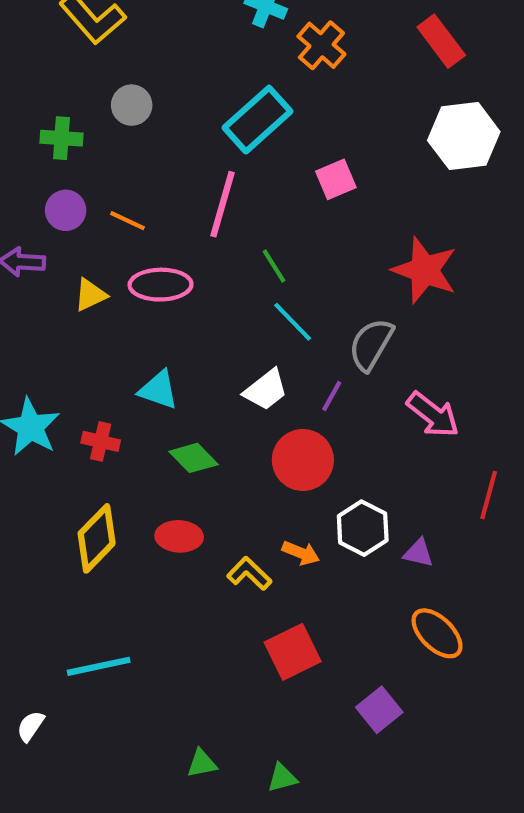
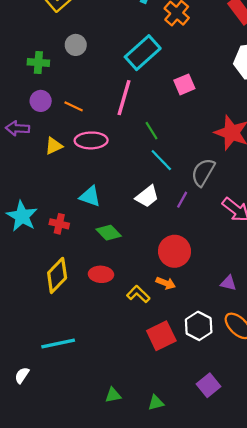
red circle: (303, 460) -> (175, 251), moved
white hexagon: (363, 528) -> (199, 326), moved
purple square: (379, 710) -> (209, 385), moved

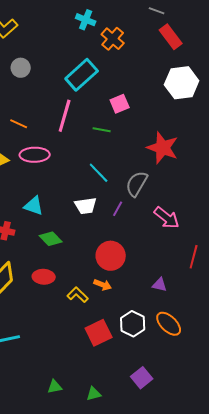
green line: (151, 131) -> (102, 130), moved, turned -48
white trapezoid: (147, 196) -> (86, 206), turned 30

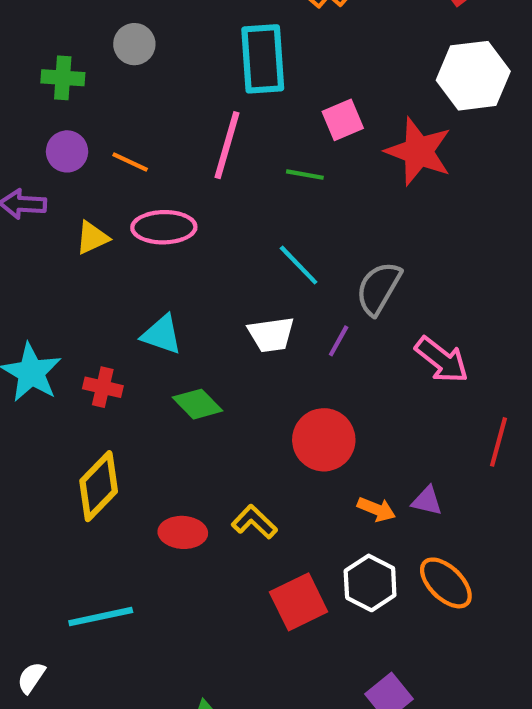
cyan rectangle: (82, 75) -> (263, 59), turned -52
red star: (163, 148) -> (419, 151), moved
red ellipse: (44, 277) -> (183, 532), moved
orange arrow: (103, 285) -> (376, 509), moved

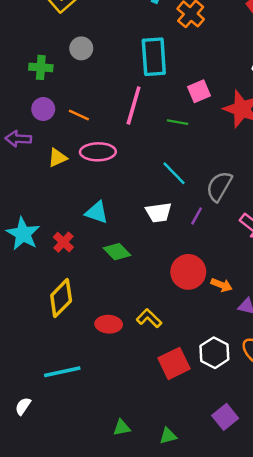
red cross: (103, 387) -> (63, 242), turned 30
orange arrow: (376, 509) -> (222, 285), moved

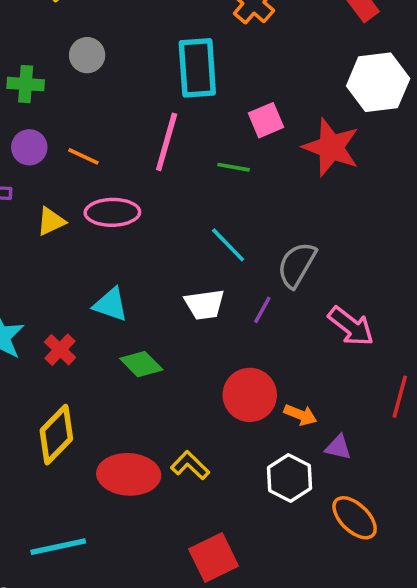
red ellipse: (109, 324) -> (129, 474), size x1.5
white hexagon: (214, 353) -> (289, 478), moved
red square: (174, 363) -> (214, 558), moved

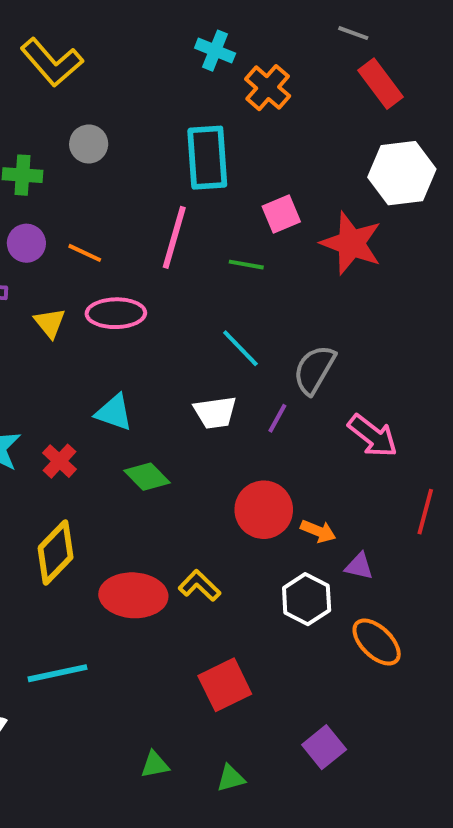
yellow triangle: (51, 221) -> (50, 323), turned -44

